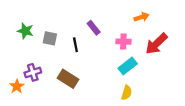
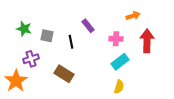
red arrow: (156, 44) -> (147, 41), turned 135
purple cross: (33, 72) -> (31, 59), moved
orange star: (17, 86) -> (16, 81), size x1.6

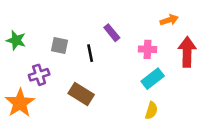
green star: (24, 29) -> (16, 40), moved

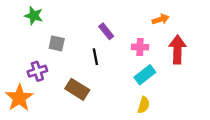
green star: (16, 40) -> (34, 16), moved
black line: (90, 53) -> (95, 57), moved

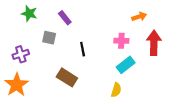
purple rectangle: (106, 31) -> (65, 18), moved
purple cross: (37, 71) -> (21, 54), moved
yellow semicircle: (144, 105) -> (116, 90), moved

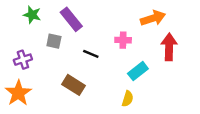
orange arrow: (139, 17) -> (153, 18), size x1.5
purple rectangle: (65, 18) -> (71, 19), size x1.5
pink cross: (121, 41) -> (123, 40), moved
black line: (83, 49) -> (91, 54), turned -56

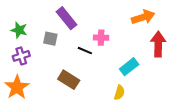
green star: (32, 15) -> (19, 30), moved
pink cross: (123, 40) -> (101, 38), moved

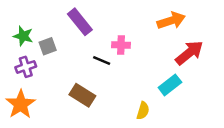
gray square: (50, 39) -> (48, 46), moved, turned -32
red arrow: (158, 44) -> (189, 53), turned 50
cyan rectangle: (129, 67) -> (170, 85), moved

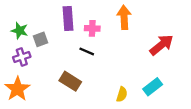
orange arrow: (171, 21) -> (124, 17), moved, turned -75
purple rectangle: (80, 22) -> (68, 18), turned 35
pink cross: (121, 45) -> (92, 28), moved
cyan rectangle: (170, 85) -> (153, 87), moved

